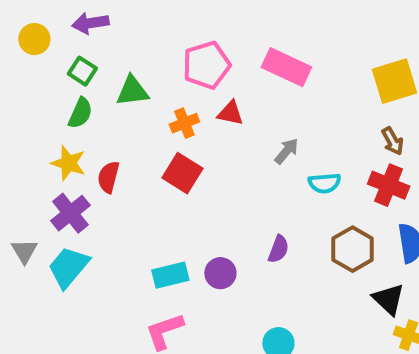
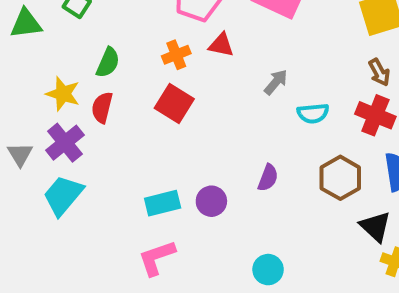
green triangle: (132, 91) -> (26, 24), moved
green semicircle: (80, 113) -> (108, 63), moved
gray triangle: (24, 251) -> (20, 154), moved

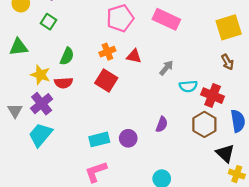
green triangle: (26, 24) -> (18, 47), moved
red triangle: (221, 45) -> (134, 56), moved
red semicircle: (102, 107) -> (64, 83), turned -108
red cross: (375, 115) -> (213, 96), moved

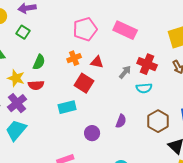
red square: (106, 81) -> (84, 83), moved
red cross: (213, 96) -> (147, 64), moved
cyan rectangle: (99, 139) -> (67, 107), moved

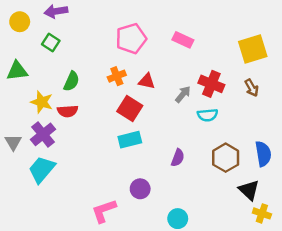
pink rectangle: (125, 30) -> (183, 40), size x0.7
cyan rectangle: (67, 107) -> (130, 140), moved
purple circle: (92, 133) -> (140, 189), moved

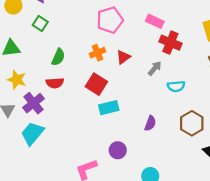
red triangle: (147, 81) -> (123, 57), turned -48
red cross: (211, 84) -> (170, 43), moved
yellow star: (42, 102) -> (17, 80), moved
red square: (130, 108) -> (96, 84), moved

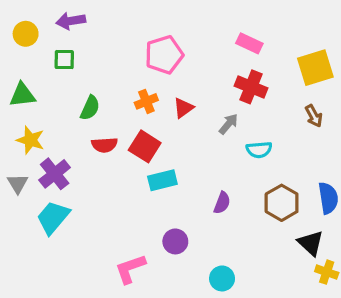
pink rectangle: (155, 21) -> (249, 43), moved
green square: (40, 23) -> (64, 60), turned -32
red semicircle: (55, 83) -> (104, 145), moved

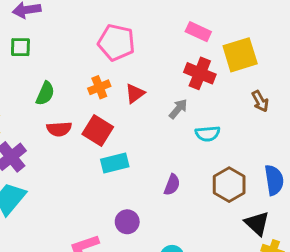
pink pentagon: (164, 55) -> (116, 42), turned 30
yellow square: (315, 68) -> (240, 55), moved

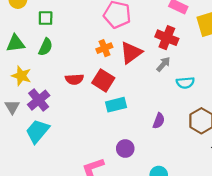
red cross: (200, 73) -> (167, 38), moved
green semicircle: (45, 93) -> (46, 47), moved
red triangle: (135, 93) -> (131, 53), size x1.5

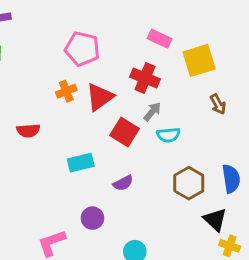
gray arrow: (163, 64) -> (152, 112), moved
red square: (103, 80) -> (125, 132), moved
purple semicircle: (159, 121) -> (123, 183), moved, turned 42

